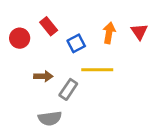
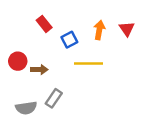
red circle: (20, 38) -> (18, 61), moved
gray rectangle: (68, 89) -> (54, 98), moved
gray semicircle: (50, 118) -> (26, 108), moved

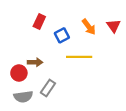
red rectangle: (44, 24) -> (39, 21), turned 64
orange arrow: (99, 30) -> (89, 27), turned 133
red circle: (18, 61) -> (19, 73), moved

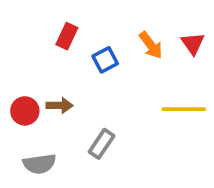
yellow line: (79, 57) -> (184, 109), moved
red circle: (19, 73) -> (25, 111), moved
gray rectangle: (48, 88) -> (102, 144), moved

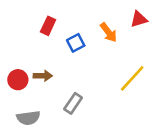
red triangle: (193, 43) -> (139, 19), moved, turned 48
yellow line: (184, 109) -> (132, 78), turned -48

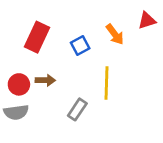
red rectangle: (48, 26) -> (37, 37), moved, size x1.5
yellow line: (132, 78) -> (107, 83), moved, turned -40
gray semicircle: (28, 118) -> (16, 112), moved

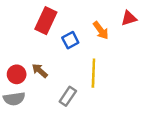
red rectangle: (37, 37) -> (46, 21), moved
brown arrow: (45, 80) -> (40, 71), turned -140

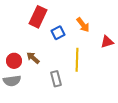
red triangle: (129, 18) -> (107, 42), moved
gray rectangle: (68, 96) -> (56, 79), turned -49

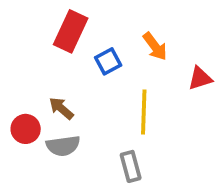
red circle: (14, 61) -> (26, 129), moved
gray rectangle: (56, 79) -> (131, 166), moved
gray semicircle: (12, 81) -> (63, 146), moved

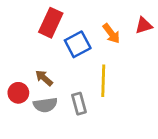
blue square: (108, 61) -> (78, 44), size x1.4
red triangle: (200, 78) -> (144, 25), moved
gray rectangle: (131, 166) -> (79, 104), moved

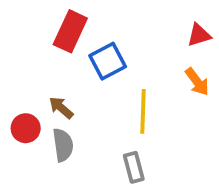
orange arrow: (111, 33) -> (197, 82), moved
gray rectangle: (79, 104) -> (134, 167), moved
gray semicircle: (45, 105) -> (63, 145), turned -90

